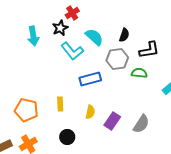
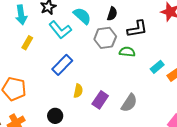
blue rectangle: (90, 79) -> (62, 65), moved, turned -30
yellow rectangle: (60, 104) -> (27, 43), moved, turned 32

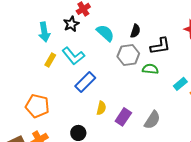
cyan L-shape: (60, 30) -> (73, 56), moved

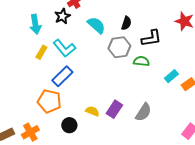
blue rectangle: (85, 82) -> (62, 76), moved
orange pentagon: (37, 106) -> (49, 101), moved
yellow semicircle: (101, 108) -> (92, 111), moved, turned -80

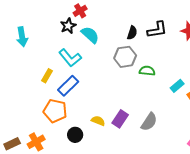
cyan arrow: (35, 24) -> (22, 37), moved
cyan semicircle: (96, 25) -> (90, 35), moved
black L-shape: (151, 38) -> (157, 30), moved
yellow rectangle: (41, 52) -> (47, 76), moved

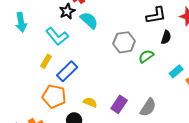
black semicircle: (132, 33) -> (166, 37), moved
cyan L-shape: (70, 58) -> (57, 36), moved
green semicircle: (147, 71) -> (146, 56), turned -42
yellow semicircle: (98, 121) -> (90, 102), moved

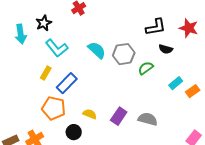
black star: (67, 11) -> (44, 23), moved
cyan semicircle: (89, 20) -> (97, 50), moved
black semicircle: (166, 37) -> (166, 49), turned 88
gray semicircle: (148, 107) -> (148, 119), turned -108

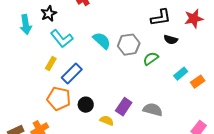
red star: (189, 28) -> (194, 19), turned -30
yellow semicircle: (90, 114) -> (107, 121), moved
black circle: (74, 132) -> (86, 105), moved

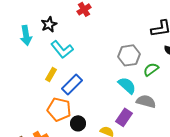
cyan semicircle: (102, 41) -> (127, 85), moved
black circle: (86, 105) -> (78, 123), moved
gray semicircle: (153, 110) -> (146, 101), moved

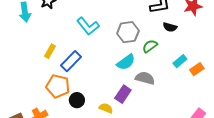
cyan L-shape: (62, 49) -> (88, 26), moved
cyan semicircle: (127, 85) -> (126, 62), turned 102

